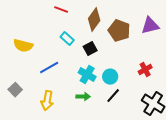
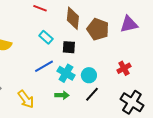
brown diamond: (94, 20) -> (73, 18), turned -30
black square: (90, 49) -> (69, 47), turned 32
blue line: (49, 68) -> (44, 66), moved
yellow arrow: (47, 101) -> (26, 99), turned -48

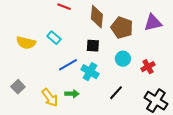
cyan rectangle: (46, 37) -> (54, 38), moved
cyan circle: (89, 75) -> (123, 59), moved
green arrow: (62, 95) -> (72, 94), moved

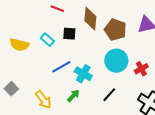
black square: (93, 46) -> (69, 34), moved
cyan circle: (123, 59) -> (116, 61), size x1.5
green arrow: (72, 94) -> (73, 96), moved, turned -48

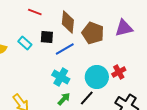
cyan circle: (116, 61) -> (97, 77), moved
blue line: (61, 67) -> (65, 49), moved
green arrow: (73, 96) -> (64, 99), moved

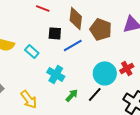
cyan rectangle: (25, 43) -> (32, 51), moved
cyan cross: (61, 77) -> (56, 74), moved

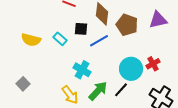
cyan rectangle: (32, 51) -> (60, 39), moved
green arrow: (72, 95) -> (98, 91), size x1.5
yellow arrow: (29, 99) -> (70, 95), moved

